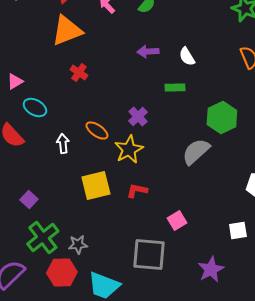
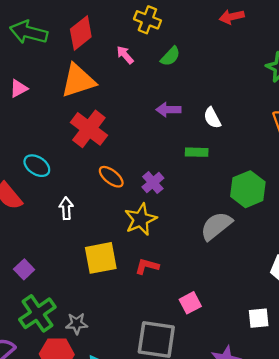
red cross: (79, 72) -> (89, 129), size x1.8
pink triangle: (15, 82) -> (19, 88), moved
orange ellipse: (97, 130) -> (111, 177), moved

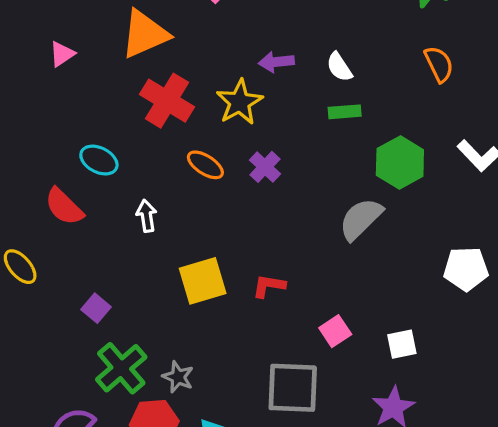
green rectangle: (197, 152) -> (345, 112), moved
yellow star: (141, 219) -> (240, 102), moved
white square: (259, 318) -> (402, 344), moved
gray star: (77, 324) -> (178, 377), turned 30

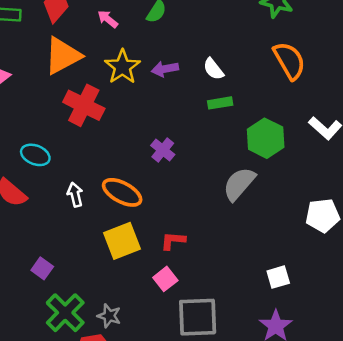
orange semicircle: (439, 64) -> (289, 61), size x1.4
yellow star: (240, 102) -> (122, 67), moved
orange ellipse: (205, 165) -> (122, 192), moved, size x1.4
pink square: (335, 331) -> (165, 279), moved

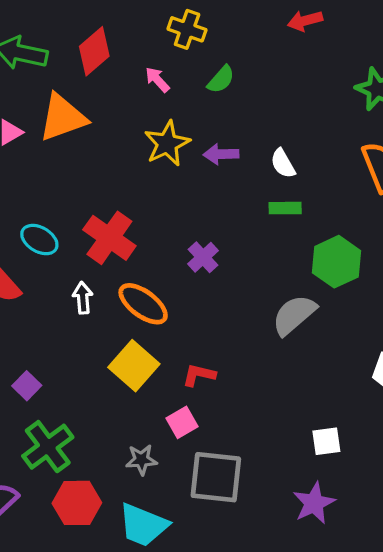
orange triangle: (63, 56) -> (63, 117), moved
red cross: (84, 105) -> (109, 238), moved
yellow square: (122, 241) -> (134, 366), turned -36
gray star: (109, 316) -> (141, 460), moved, turned -30

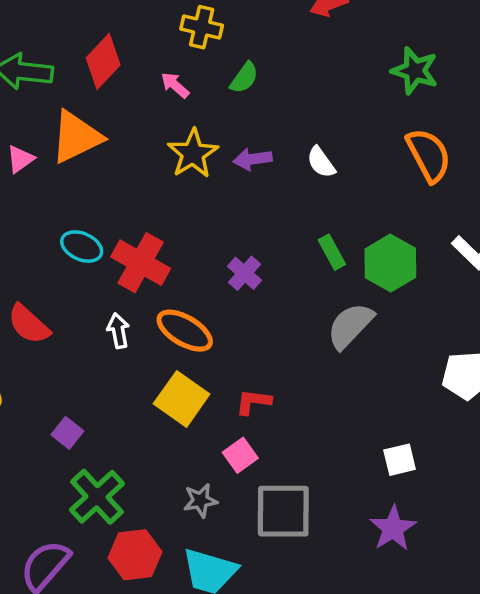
green rectangle: (285, 208) -> (332, 252), moved, turned 68
cyan ellipse: (39, 240) -> (82, 247), moved

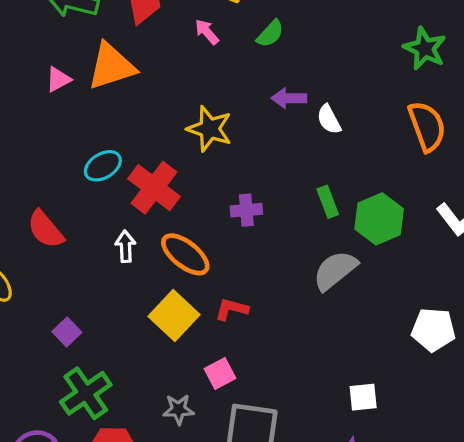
yellow star: (193, 154) -> (210, 129), moved, turned -30
purple arrow: (253, 159) -> (289, 98), moved
cyan ellipse: (82, 247) -> (103, 166), turned -63
purple cross: (245, 273) -> (246, 210), turned 36
red L-shape: (253, 402) -> (231, 309), moved

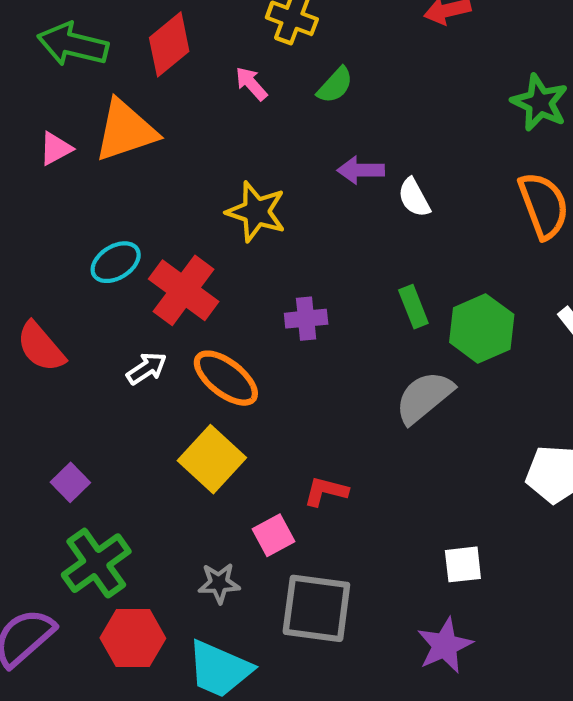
white arrow: (125, 246) -> (147, 368), turned 60
red L-shape: (231, 309) -> (326, 491), moved

